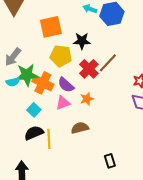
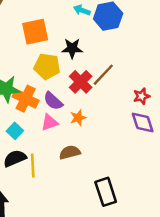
black rectangle: (110, 161) -> (106, 192), size x1.6

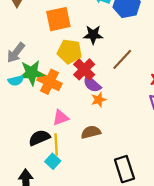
red cross: (81, 82) -> (84, 69), moved
purple semicircle: (53, 101) -> (92, 84), moved
pink triangle: (49, 122) -> (61, 118), moved
cyan square: (15, 131) -> (53, 161), moved

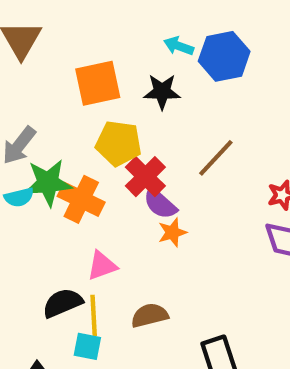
black star: (93, 35) -> (162, 92), moved
brown semicircle: (91, 132) -> (150, 315), moved
cyan square: (53, 161) -> (87, 346), turned -32

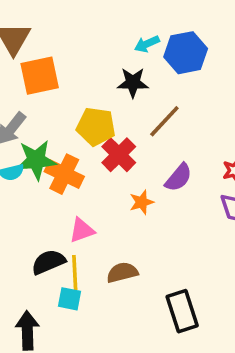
cyan arrow: (179, 46) -> (147, 44), turned -45
orange square: (98, 83) -> (40, 76), moved
brown line: (216, 158) -> (164, 121), moved
purple semicircle: (160, 203) -> (179, 178), moved, turned -92

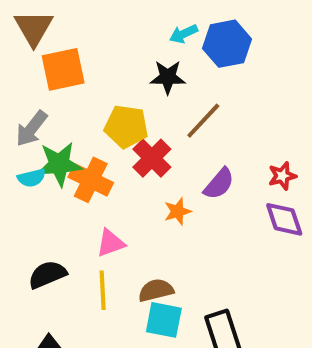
black semicircle: (48, 262) -> (47, 275), moved
cyan square: (70, 299) -> (164, 320), moved, size x1.4

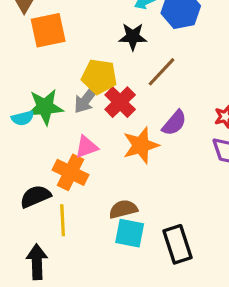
gray arrow: (32, 129) -> (86, 99), moved
orange cross: (91, 180) -> (71, 172), moved
orange star: (178, 211) -> (141, 145), size x1.6
pink triangle: (111, 243) -> (86, 147), moved
yellow line: (103, 290) -> (63, 220), moved

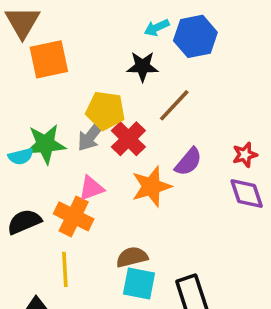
black semicircle: (35, 196) -> (24, 222), moved

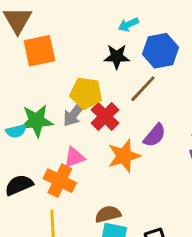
blue hexagon: (195, 36) -> (160, 51), moved

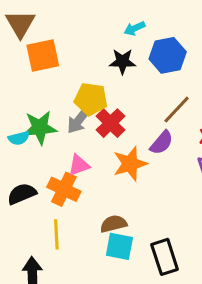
brown line: (143, 89) -> (177, 110), moved

